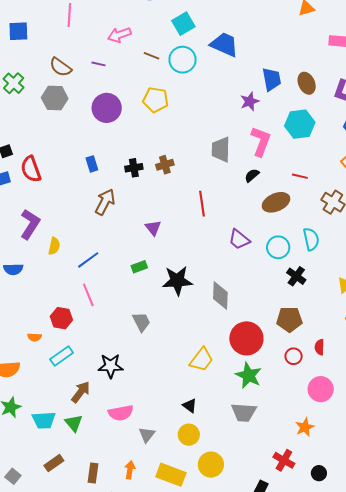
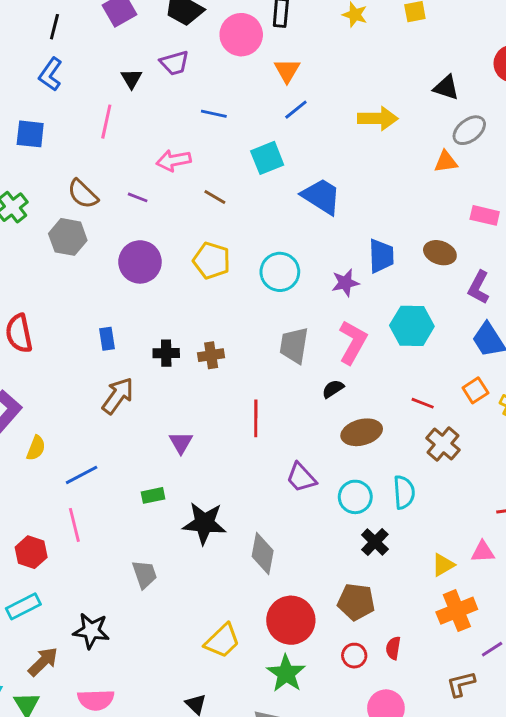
cyan circle: (182, 60) -> (280, 272), moved
brown ellipse: (307, 83) -> (440, 253), moved, turned -55
red line: (300, 176) -> (423, 403), moved

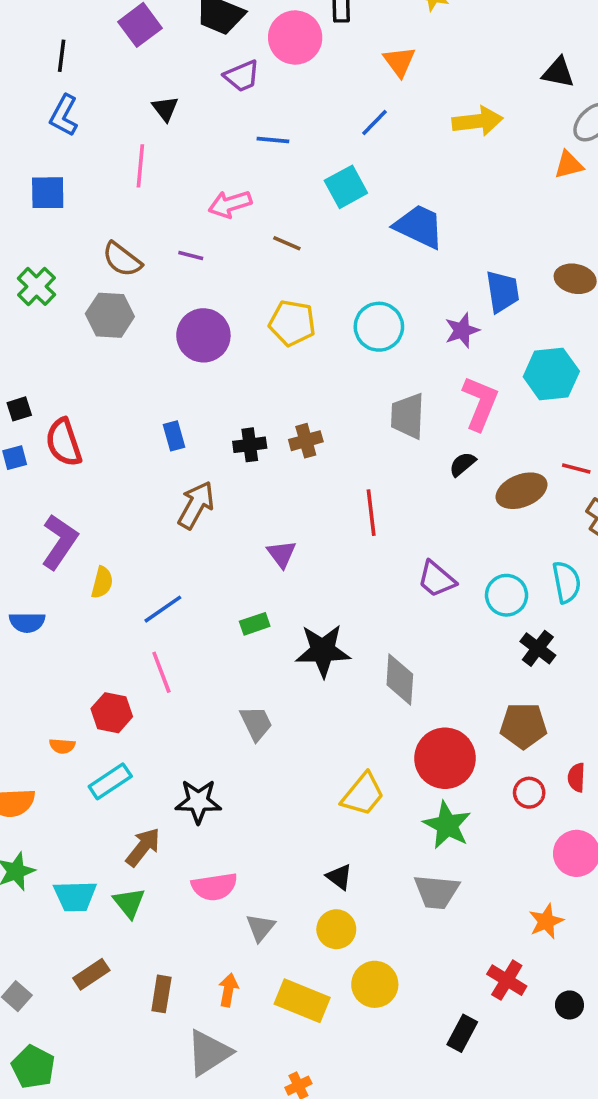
purple trapezoid: (174, 63) -> (242, 76), moved
orange triangle: (287, 70) -> (399, 62), moved
brown ellipse: (362, 432) -> (522, 491), moved

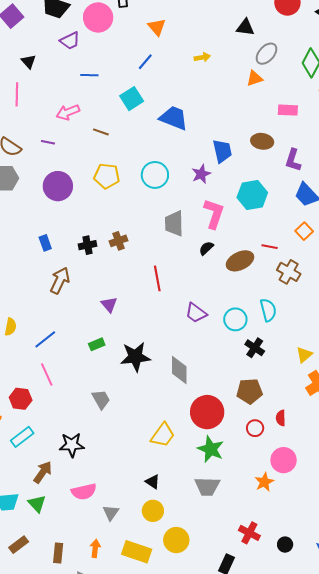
yellow arrow: (478, 121) -> (202, 57), size x0.6
orange star: (546, 921) -> (264, 482), moved

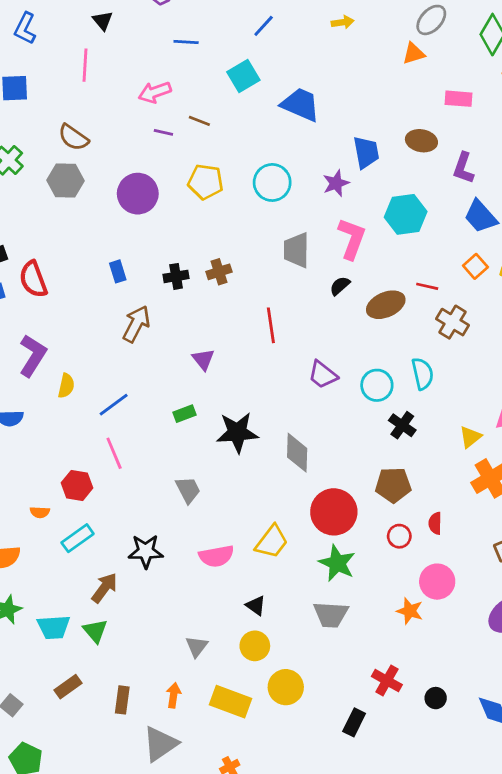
purple line: (48, 142) -> (163, 132), moved
orange star: (264, 482) -> (410, 611), turned -30
pink semicircle: (84, 492) -> (216, 556), moved

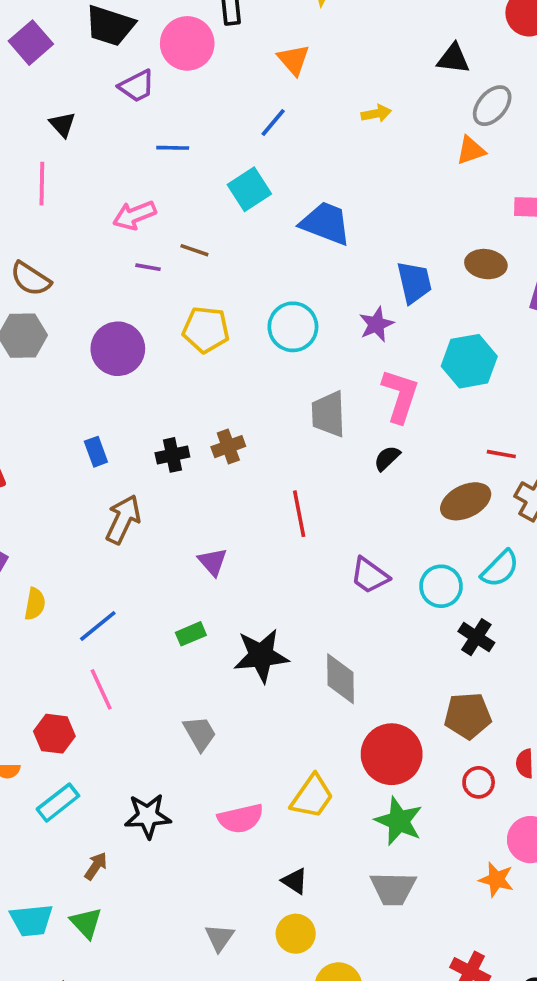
brown ellipse: (386, 305) -> (466, 501), moved
cyan semicircle: (423, 374) -> (500, 569), turned 60
brown arrow: (104, 588) -> (96, 866), size x0.7

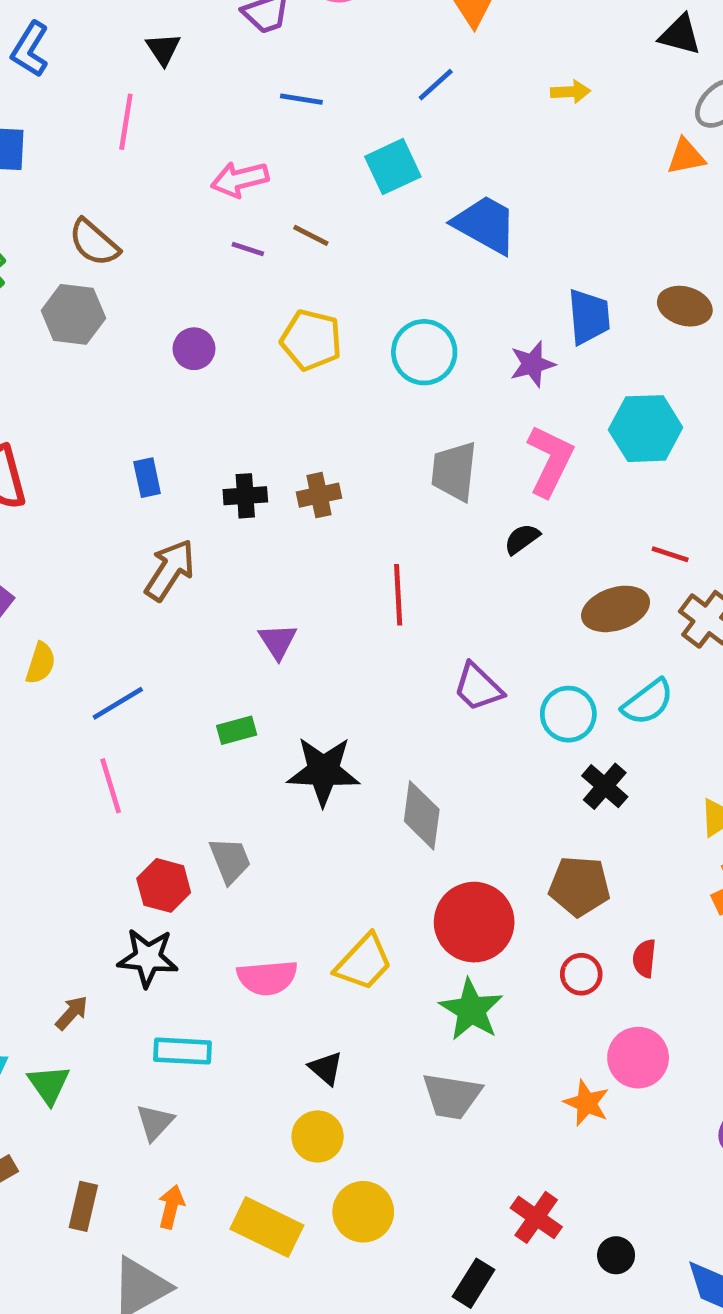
purple circle: (118, 349) -> (194, 349), size x0.6
red hexagon: (54, 734) -> (164, 885), moved
cyan rectangle: (58, 803) -> (182, 1051), moved, turned 33
gray triangle: (220, 938) -> (155, 1122), moved

